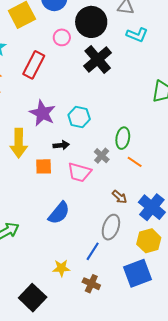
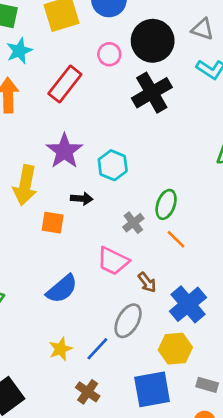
pink trapezoid: (79, 172) -> (113, 261), moved
yellow star: (61, 268) -> (61, 349), moved, turned -30

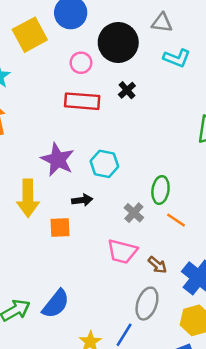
red rectangle: (65, 84) -> (82, 101), moved, turned 68
black cross: (152, 93) -> (127, 90), size x0.5
blue semicircle: (62, 289) -> (56, 304), moved

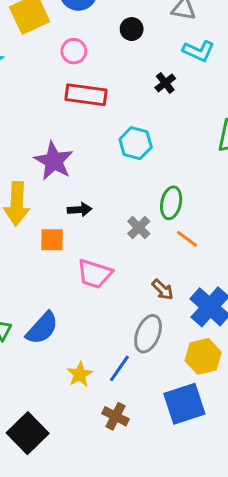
black circle: (118, 42) -> (132, 29), size x0.5
pink circle: (81, 63) -> (74, 51), moved
black cross: (127, 90) -> (165, 83), moved
cyan hexagon: (104, 164) -> (136, 143), moved
pink trapezoid: (122, 251) -> (95, 274), moved

